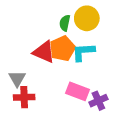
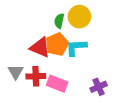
pink rectangle: (78, 91) -> (57, 84), moved
red cross: (24, 97) -> (36, 76), moved
purple cross: (98, 101) -> (99, 87), moved

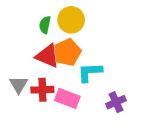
yellow circle: (79, 17) -> (71, 20), moved
green semicircle: (59, 21) -> (45, 25), moved
cyan L-shape: (76, 47) -> (90, 72), moved

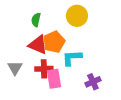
yellow circle: (71, 20) -> (77, 16), moved
red cross: (42, 90) -> (44, 69), moved
pink rectangle: (67, 98) -> (54, 79), turned 60

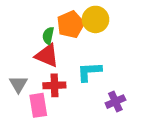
green semicircle: (36, 20) -> (48, 36), moved
orange pentagon: (54, 42) -> (71, 24), moved
pink rectangle: (54, 79) -> (38, 105), moved

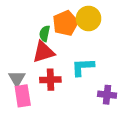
red triangle: (47, 56) -> (43, 52), turned -40
purple cross: (115, 102) -> (107, 95), turned 30
pink rectangle: (38, 105) -> (23, 96), moved

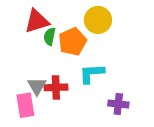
orange pentagon: (65, 23) -> (73, 42), moved
red triangle: (43, 52) -> (37, 21), moved
gray triangle: (17, 79) -> (37, 86), moved

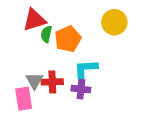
yellow circle: (98, 20) -> (114, 22), moved
purple cross: (118, 104) -> (81, 89), moved

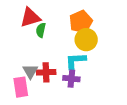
yellow circle: (114, 22) -> (86, 40), moved
orange pentagon: (68, 39) -> (81, 22), moved

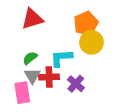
green semicircle: (41, 30) -> (30, 58), moved, turned 40
cyan L-shape: (76, 61) -> (61, 58), moved
purple cross: (71, 79) -> (76, 84), turned 35

